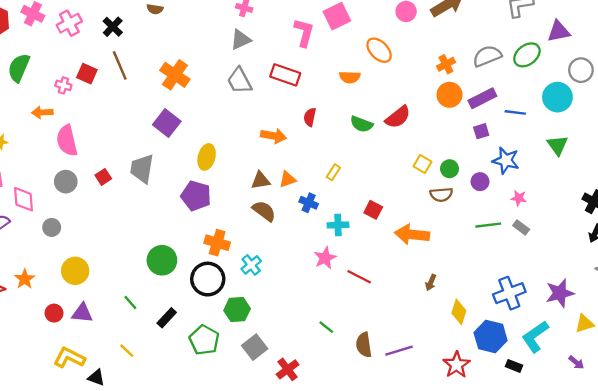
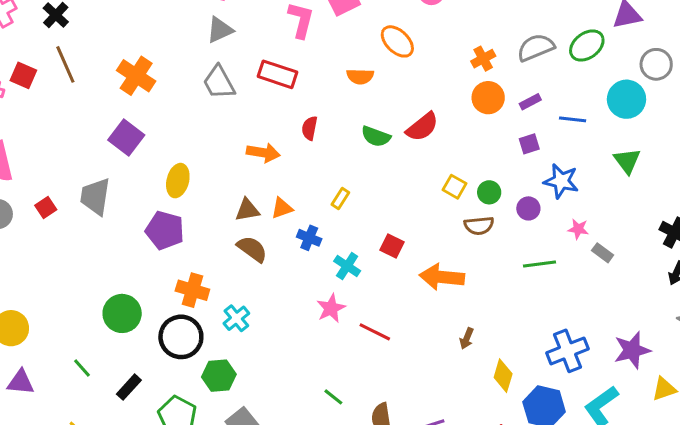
purple rectangle: (482, 98) -> (530, 102), size x0.6
cyan cross: (338, 225) -> (347, 266), turned 36
gray rectangle: (521, 227) -> (603, 253), moved

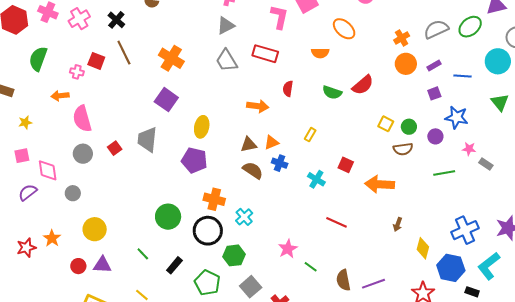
blue cross: (309, 238) -> (280, 163), moved
pink star: (331, 308) -> (288, 249), moved

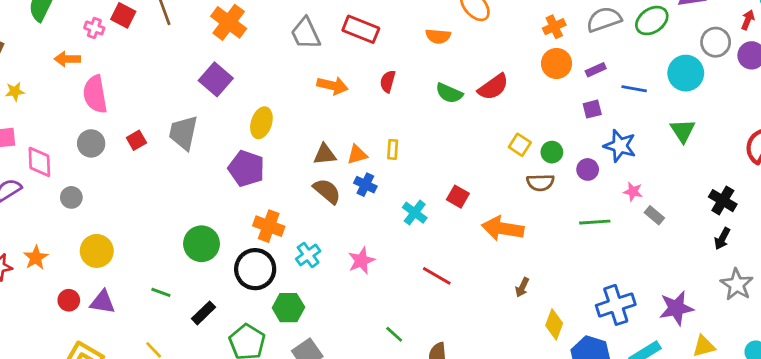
orange arrow: (258, 106) -> (332, 86), moved
yellow rectangle: (310, 135) -> (393, 149), moved, turned -32
pink star: (288, 249) -> (361, 261), moved
green line: (143, 254) -> (161, 292), turned -32

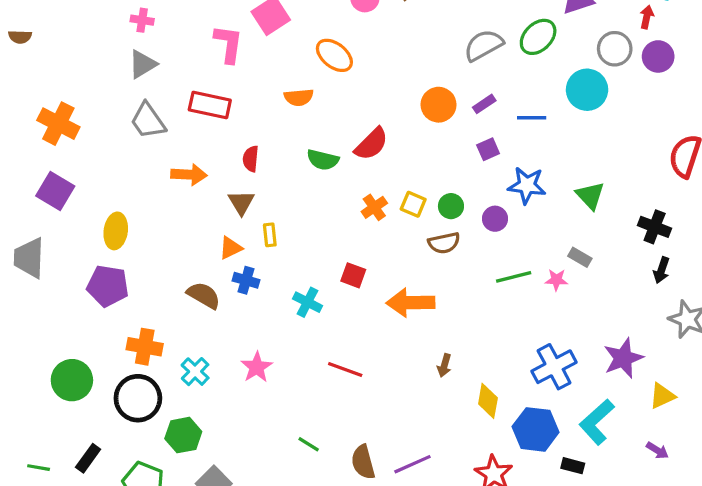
orange cross: (554, 27) -> (374, 207), moved
green triangle: (683, 131) -> (590, 196), moved
brown triangle: (325, 154) -> (241, 202), moved, turned -45
pink star: (633, 192) -> (556, 280), moved
green line: (161, 292) -> (39, 468), moved

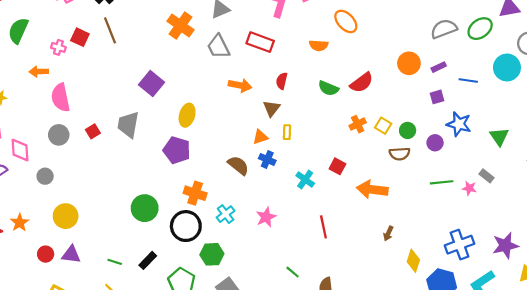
orange cross: (58, 124) -> (180, 25), moved
red line: (345, 369) -> (323, 227), turned 50

